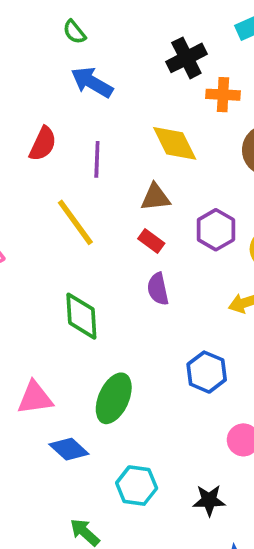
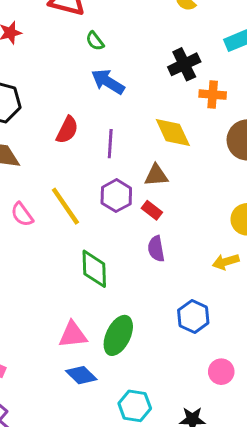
yellow line: (75, 222) -> (65, 206), moved
purple hexagon: (216, 230) -> (116, 196), moved
pink triangle: (35, 398) -> (73, 335), moved

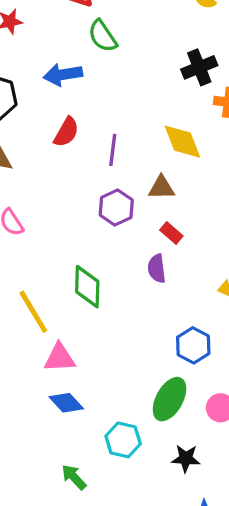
green semicircle: (95, 41) -> (103, 36), size x1.5
blue arrow: (108, 82) -> (63, 75), moved, turned -44
yellow line: (65, 206) -> (33, 312), moved
red rectangle: (152, 210) -> (171, 233), moved
green ellipse: (118, 335) -> (170, 399), moved

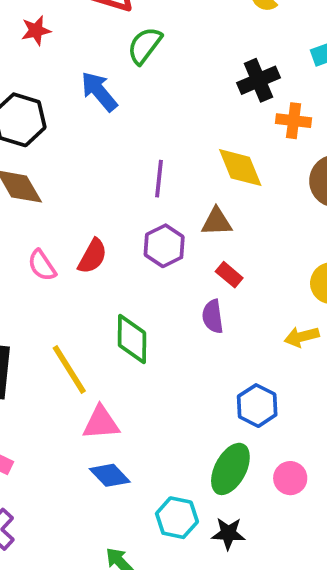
green semicircle: (103, 36) -> (145, 46), turned 72
blue arrow: (63, 75) -> (99, 91), turned 60
red semicircle: (66, 132) -> (92, 256), moved
black star: (186, 458) -> (228, 533), moved

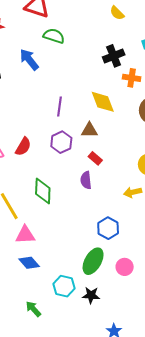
green semicircle: (145, 46) -> (54, 36), turned 70

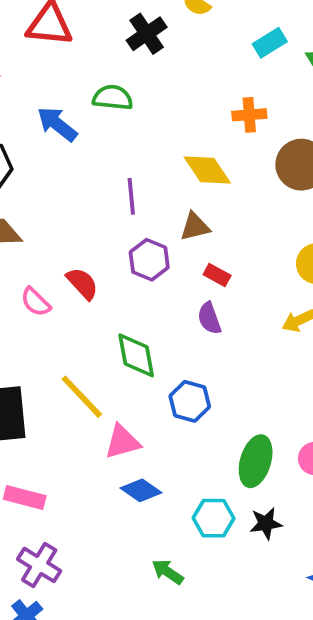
green semicircle: (54, 36) -> (113, 98), moved
black cross: (114, 56) -> (147, 34), moved
red semicircle: (23, 147) -> (82, 283), turned -60
blue hexagon: (108, 228) -> (190, 401), moved

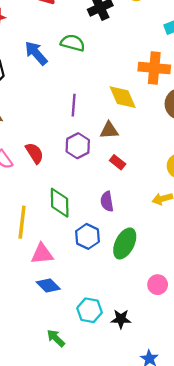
orange cross: (249, 115) -> (154, 68), size x1.5
purple semicircle: (209, 318) -> (107, 201), moved
yellow line: (82, 397) -> (22, 222), turned 40
green ellipse: (256, 461) -> (125, 243), moved

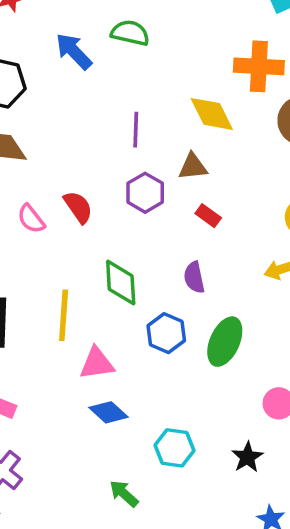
black star: (121, 319) -> (247, 457), moved, turned -30

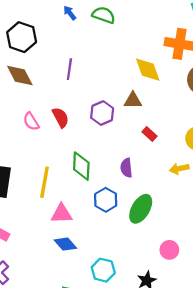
blue arrow: (74, 51) -> (70, 13), moved, size x0.6
purple line: (136, 130) -> (69, 69), moved
red rectangle: (208, 216) -> (149, 134), moved

